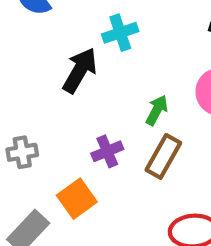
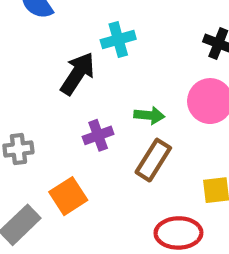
green arrow: (157, 110) -> (149, 115), turned 64
purple cross: (107, 151) -> (98, 135), moved

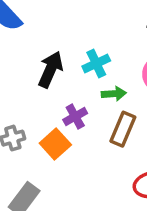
cyan cross: (118, 40) -> (96, 64), moved
orange square: (68, 196) -> (55, 144), moved

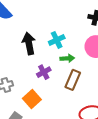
black arrow: (51, 69) -> (29, 43), turned -35
orange square: (55, 144) -> (32, 99), moved

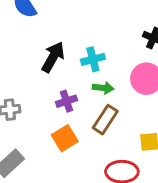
black arrow: (29, 43) -> (53, 57), turned 30
orange square: (32, 99) -> (65, 138), moved

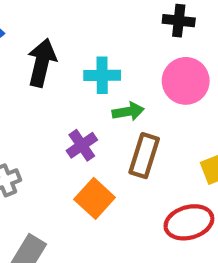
black arrow: (53, 57) -> (42, 63), moved
cyan cross: (93, 59) -> (102, 75), turned 30

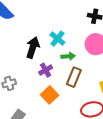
black arrow: (42, 63) -> (33, 48), moved
cyan cross: (102, 75) -> (57, 39), turned 35

